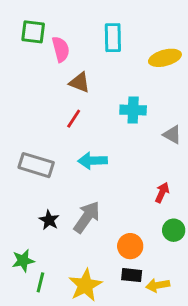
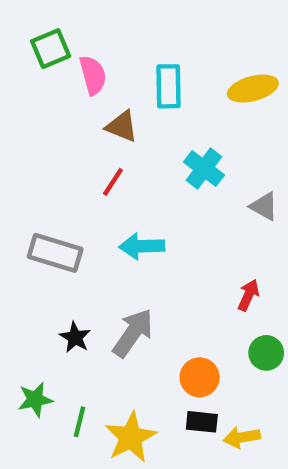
green square: (33, 32) -> (51, 49), turned -30
cyan rectangle: (113, 38) -> (168, 86), moved
cyan cross: (133, 110) -> (204, 169), turned 35
green line: (40, 282) -> (80, 422), moved

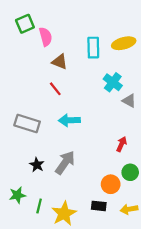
cyan rectangle: (168, 86) -> (93, 48), moved
cyan cross: (204, 169) -> (113, 82), moved
red line: (113, 182) -> (55, 89), turned -72
orange circle: (200, 377) -> (111, 184), moved
yellow arrow: (242, 437) -> (129, 209), moved

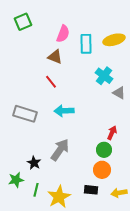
pink semicircle: (46, 37) -> (63, 34), moved, turned 36
black star: (37, 165) -> (34, 163), moved
green circle: (130, 172) -> (104, 150), moved

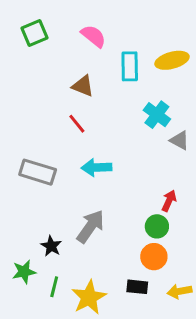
pink semicircle: (63, 34) -> (93, 36), moved, turned -72

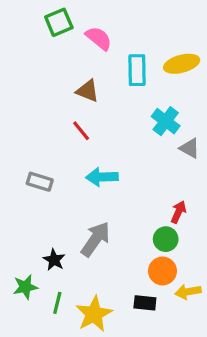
green square: (35, 33) -> (59, 22), moved
gray rectangle: (38, 172) -> (40, 182), size x0.7
yellow arrow: (180, 291) -> (188, 292), moved

